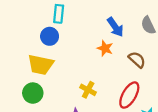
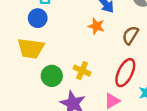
brown semicircle: (137, 60) -> (130, 35), turned -96
green circle: (33, 93) -> (52, 76), moved

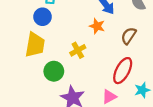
yellow trapezoid: (31, 48) -> (35, 45), turned -90
yellow cross: (82, 71) -> (78, 50), moved, turned 35

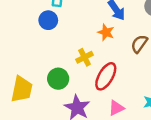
yellow trapezoid: (35, 45) -> (22, 89), moved
red ellipse: (123, 71) -> (106, 76), moved

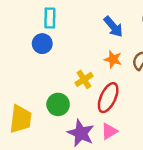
orange star: (106, 32) -> (113, 59), moved
pink triangle: (116, 108) -> (109, 131), moved

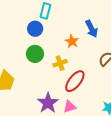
orange star: (113, 59) -> (72, 41), moved
green circle: (58, 104) -> (35, 54), moved

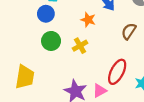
red ellipse: (75, 81) -> (117, 72), moved

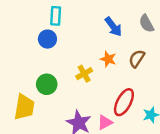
orange star: (88, 20) -> (108, 59), moved
green circle: (51, 41) -> (47, 84), moved

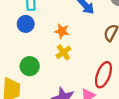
orange star: (108, 59) -> (62, 31), moved

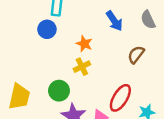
green circle: (30, 66) -> (59, 91), moved

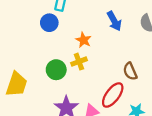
brown semicircle: (136, 55) -> (130, 71), moved, turned -66
green circle: (59, 91) -> (56, 70), moved

